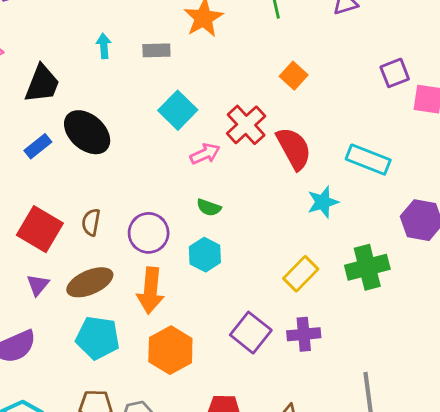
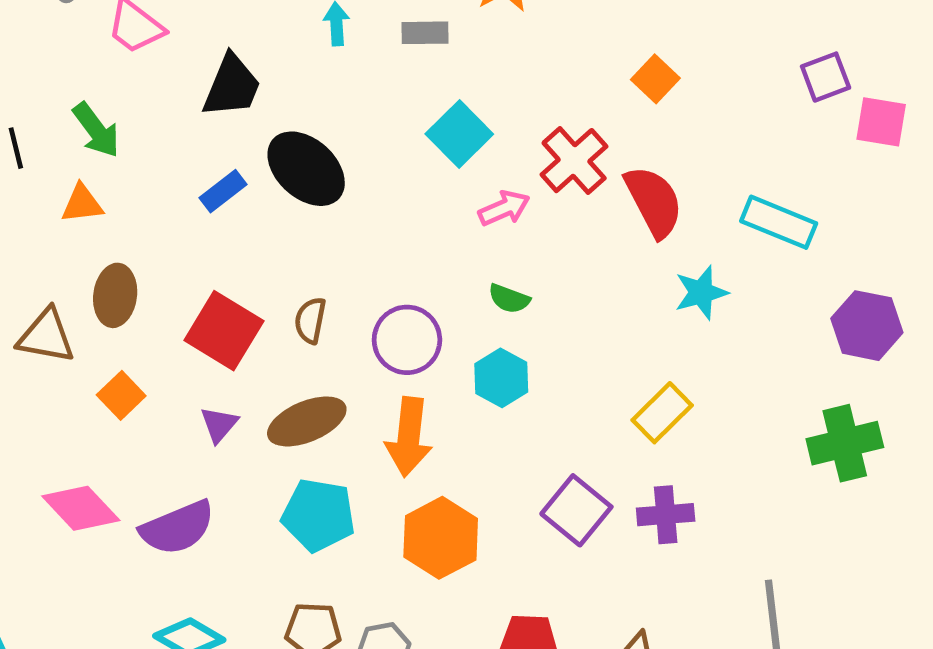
green cross: (367, 267) -> (845, 443), moved

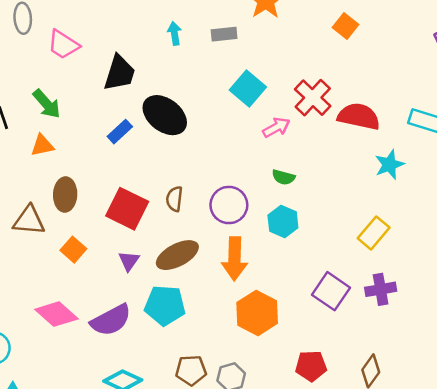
orange square: (655, 79) -> (346, 26), moved
red semicircle: (654, 201) -> (359, 116), turned -45
cyan pentagon: (318, 515) -> (165, 305), moved

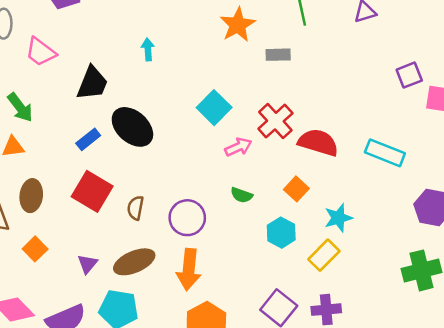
orange square: (346, 26) -> (296, 189), moved
gray rectangle: (224, 34) -> (278, 55), moved
cyan star: (389, 165) -> (338, 218), moved
red square: (127, 209) -> (92, 191), moved
cyan hexagon: (283, 222) -> (281, 233), moved

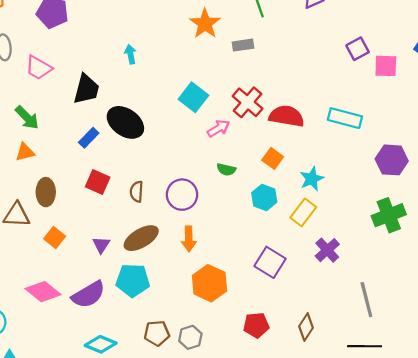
red square: (92, 191) -> (98, 182), size x0.7
orange arrow: (189, 270) -> (189, 239), size x0.7
purple cross: (326, 310) -> (327, 250), moved, turned -30

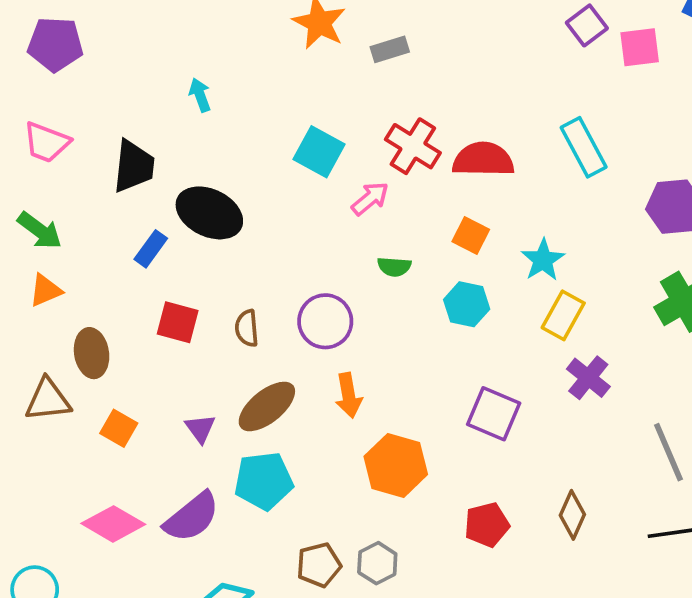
cyan rectangle: (345, 118) -> (584, 147), turned 56
yellow rectangle: (303, 212) -> (563, 315), moved

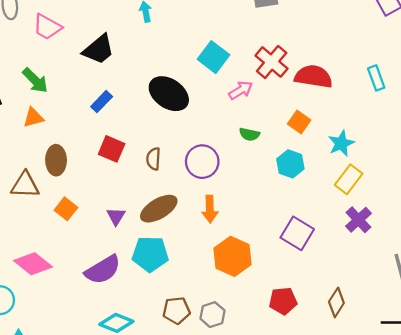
cyan rectangle: (584, 147) -> (376, 78), size x0.7
black trapezoid: (134, 166) -> (99, 49), turned 36
black ellipse: (209, 213) -> (169, 94), moved
pink diamond: (113, 524) -> (33, 264), moved

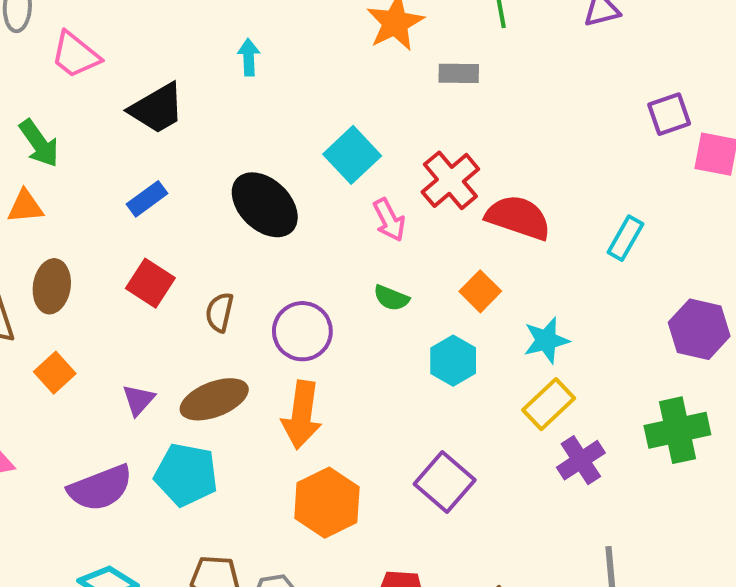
cyan rectangle: (376, 78) -> (625, 238), turned 40
pink arrow: (241, 90) -> (389, 220), turned 85
orange arrow: (210, 209) -> (302, 415), size x1.4
purple cross: (358, 220) -> (581, 460), moved

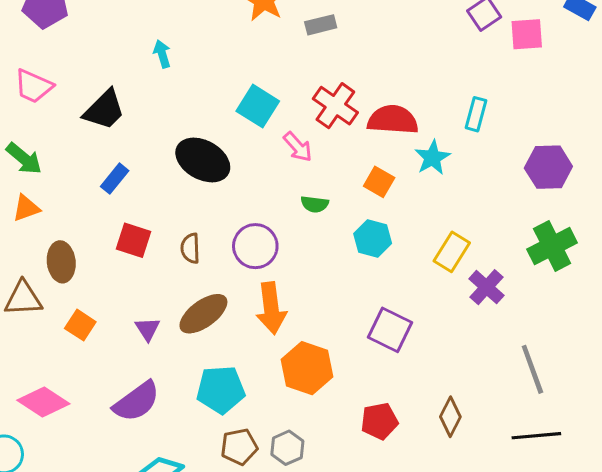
cyan star: (546, 340) -> (432, 158), moved
cyan pentagon: (186, 475) -> (221, 390), moved

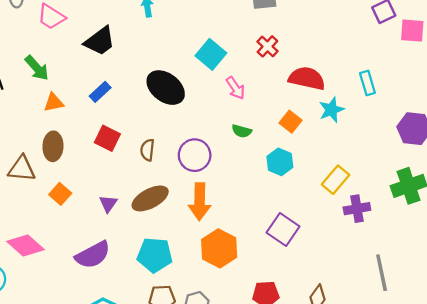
red cross: (335, 106) -> (267, 46), moved, size x0.7
cyan rectangle: (476, 114) -> (367, 83), turned -40
orange triangle: (26, 208) -> (54, 102), moved
purple cross: (486, 287) -> (357, 209), turned 30

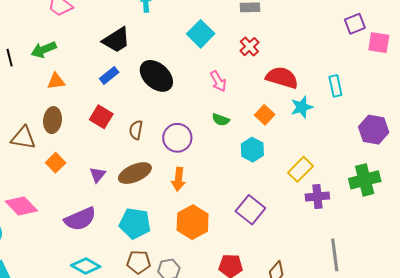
black trapezoid: (100, 41) -> (116, 40), moved
cyan square: (211, 54) -> (201, 34), moved
green arrow: (37, 68) -> (44, 50), turned 105
blue rectangle: (100, 92) -> (109, 75), moved
orange arrow: (200, 202) -> (178, 179), size x0.7

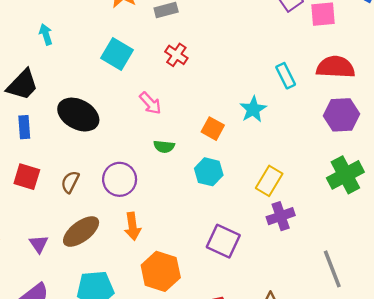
blue rectangle: (109, 75) -> (24, 127), turned -42
red semicircle: (282, 78) -> (336, 67), moved
brown semicircle: (136, 130) -> (70, 182), turned 30
purple cross: (317, 197) -> (281, 216), moved

